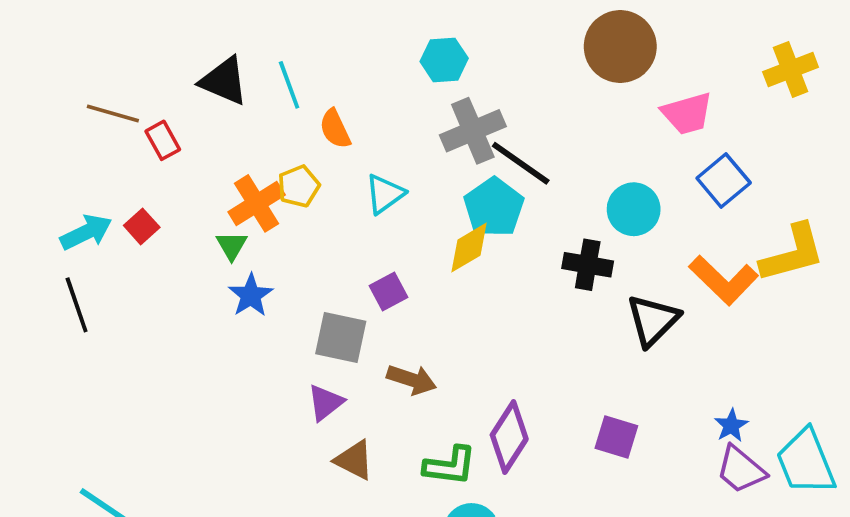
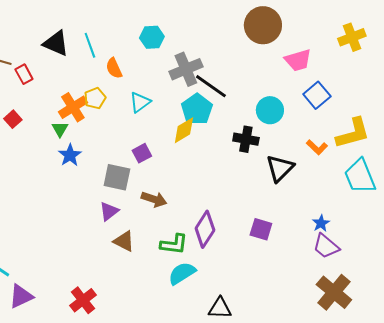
cyan hexagon: (444, 60) -> (152, 37), moved
orange L-shape: (724, 280) -> (317, 147), size x0.6
cyan trapezoid: (806, 462) -> (360, 176), moved

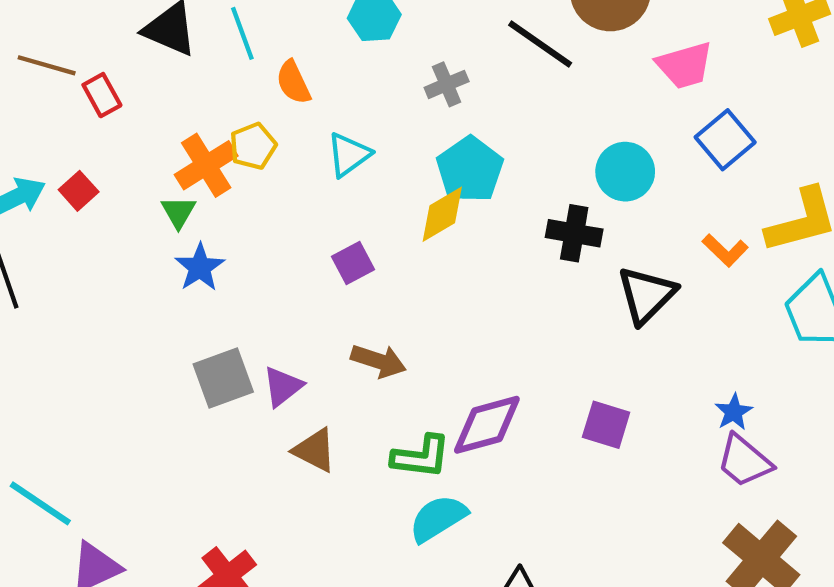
gray cross: (186, 69) -> (447, 84), size x0.6
black line: (211, 86) -> (540, 44), moved
gray square: (117, 177) -> (223, 378), moved, turned -32
purple diamond: (205, 229) -> (487, 425), turned 42

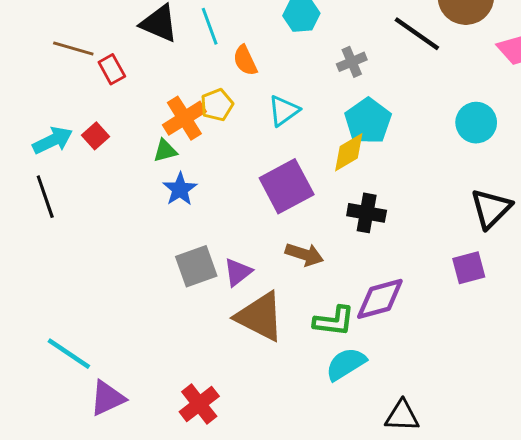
green triangle: (178, 212) -> (165, 151), turned 45
black cross: (574, 233) -> (367, 213), moved
purple square: (353, 263) -> (287, 186), size x1.8
purple square: (606, 425) -> (469, 268), moved, turned -32
brown triangle: (315, 450) -> (260, 317), size x1.6

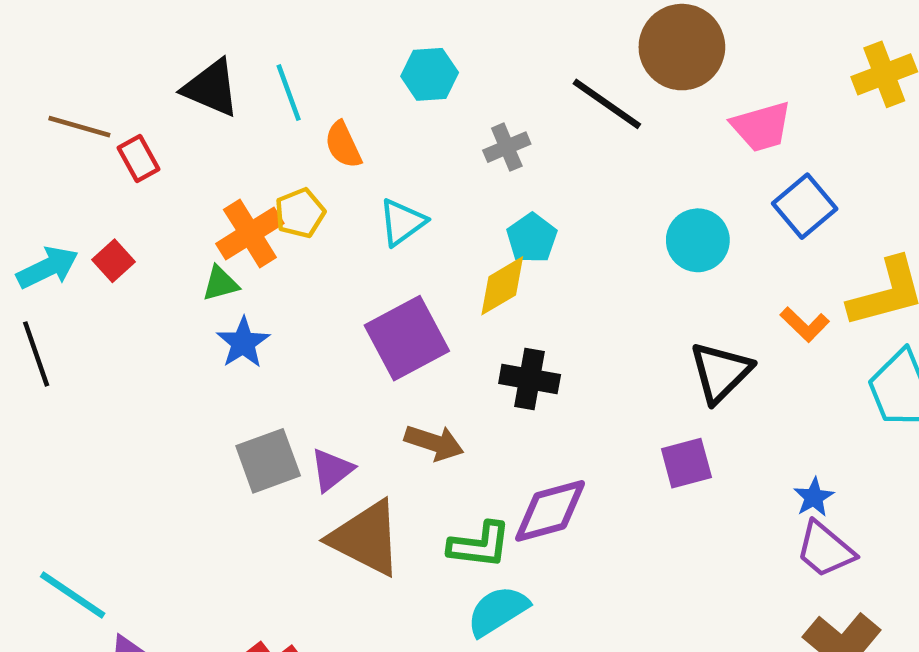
cyan pentagon: (368, 121) -> (532, 238), size x0.7

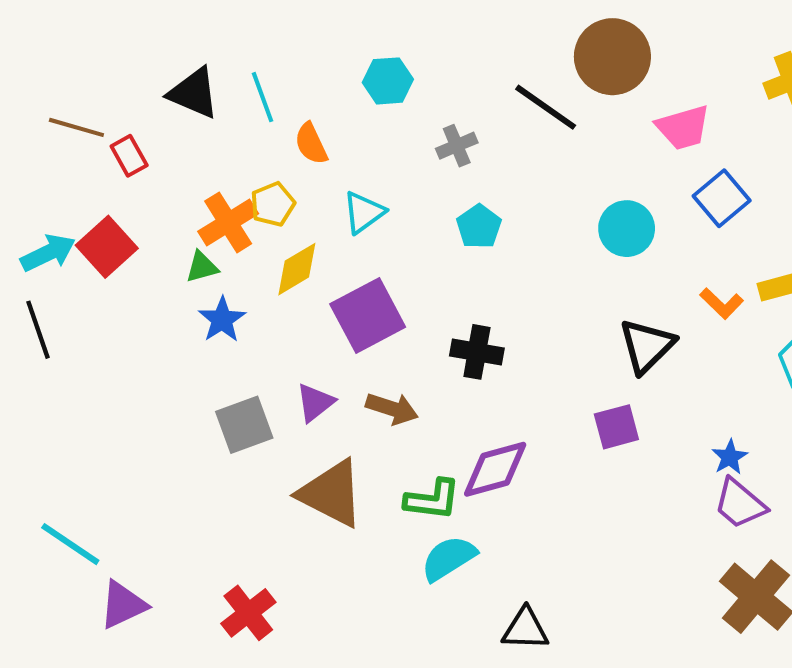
red square: (113, 261) -> (107, 247), size x1.6
yellow diamond: (502, 286) -> (297, 269), moved
purple triangle: (332, 470) -> (315, 403), moved

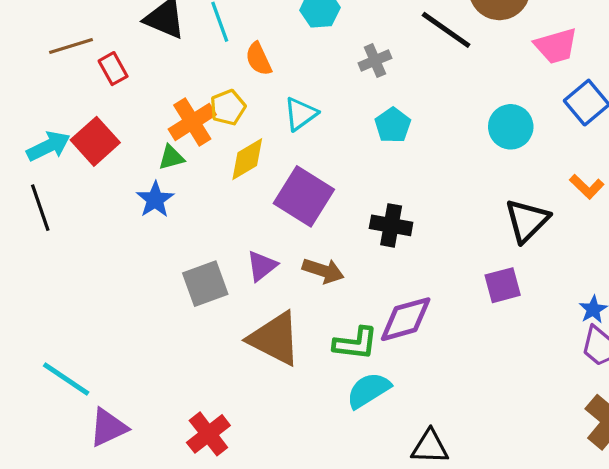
brown line: (76, 127) -> (71, 46), turned -33
purple square: (368, 316) -> (304, 196), turned -30
blue star: (222, 320) -> (155, 200), moved

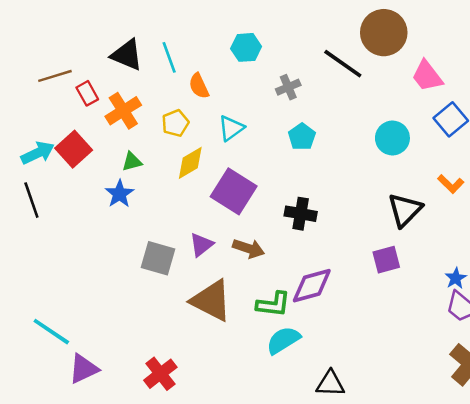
pink trapezoid: (556, 46) -> (427, 76), turned 68
orange cross: (192, 122) -> (123, 111), moved
gray square: (205, 284) -> (158, 258), turned 36

